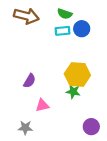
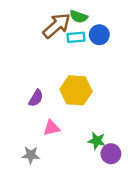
brown arrow: (26, 16) -> (57, 26), moved, turned -55
yellow hexagon: (77, 74) -> (76, 90), moved
green star: (73, 92) -> (97, 141), moved

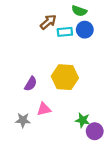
green semicircle: (79, 17) -> (79, 11), moved
brown arrow: (57, 26) -> (48, 22), size x0.7
gray star: (31, 155) -> (23, 120), moved

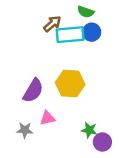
cyan rectangle: (65, 32) -> (70, 35), size x1.6
purple semicircle: (31, 84) -> (33, 91), size x1.5

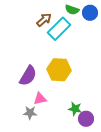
blue circle: (92, 32) -> (90, 13), moved
cyan rectangle: (70, 35) -> (59, 29), turned -40
gray star: (25, 130) -> (30, 113), moved

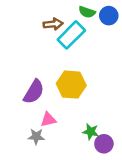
brown arrow: (44, 20) -> (53, 24), turned 35

